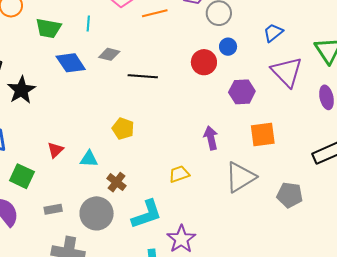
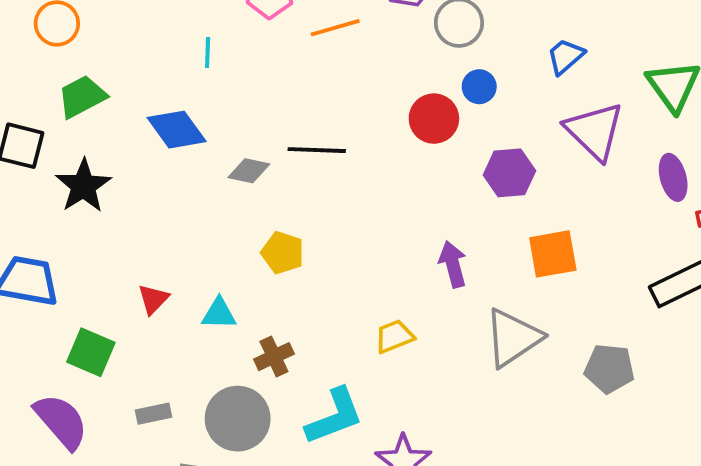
green trapezoid: (48, 28) -> (82, 97), moved, turned 144
gray diamond: (109, 54) -> (249, 171), moved
brown cross: (117, 182) -> (274, 357), turned 30

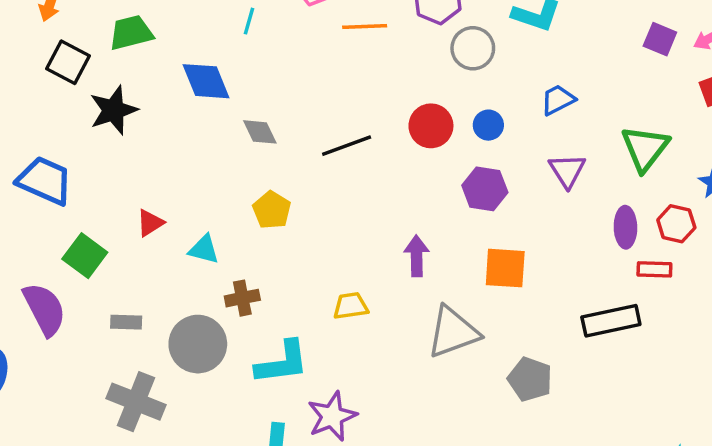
blue circle: (479, 87) -> (488, 125), moved
purple triangle: (595, 131) -> (567, 171), size x0.7
black line: (317, 150) -> (347, 146), moved, turned -36
gray diamond: (249, 171) -> (260, 132), turned 39

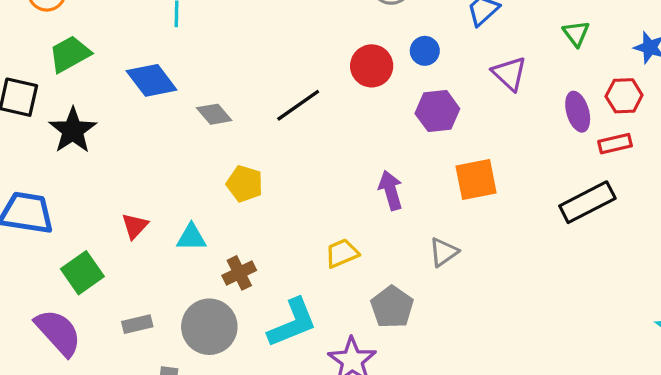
green triangle: (645, 148) -> (576, 33), size x0.6
green square: (85, 256) -> (82, 273), turned 33
gray triangle: (453, 332) -> (444, 252), size x0.6
gray pentagon: (530, 379) -> (392, 307), moved, turned 30

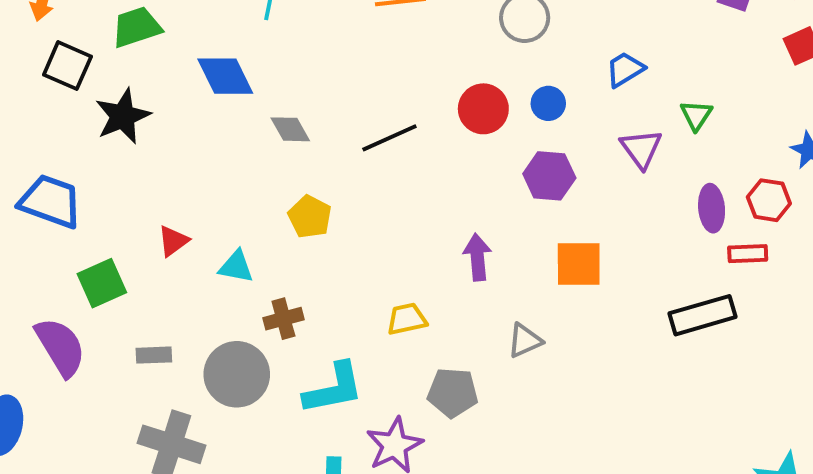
green triangle: (576, 33) -> (696, 115), moved
gray pentagon: (392, 307) -> (453, 393), turned 30

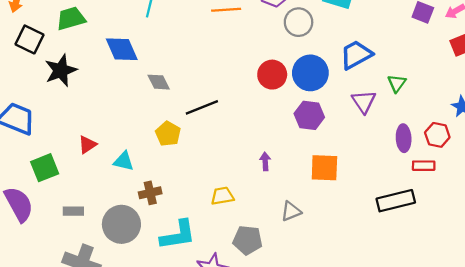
blue trapezoid: (625, 69) -> (356, 55), size x1.4
blue circle: (548, 103) -> (310, 73), size x1.8
black line: (389, 138) -> (202, 107), moved
purple arrow: (477, 257) -> (265, 161), size x0.7

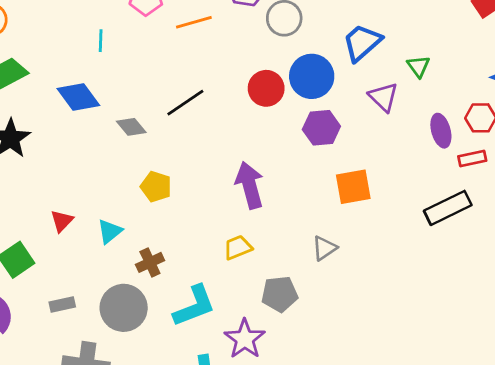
black line: (202, 107) -> (185, 103), moved
cyan triangle: (124, 161) -> (110, 231), turned -40
purple arrow: (265, 161) -> (250, 185), moved, size x2.0

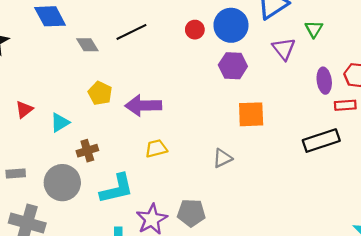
red circle: (266, 88) -> (195, 30), size x0.7
purple arrow: (250, 185) -> (143, 105), moved, turned -84
gray pentagon: (280, 294) -> (191, 213), moved

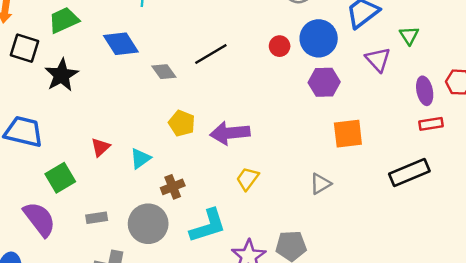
red rectangle: (345, 105) -> (431, 124), moved
black rectangle: (321, 141) -> (409, 173), moved
yellow trapezoid: (156, 148) -> (247, 179), turned -35

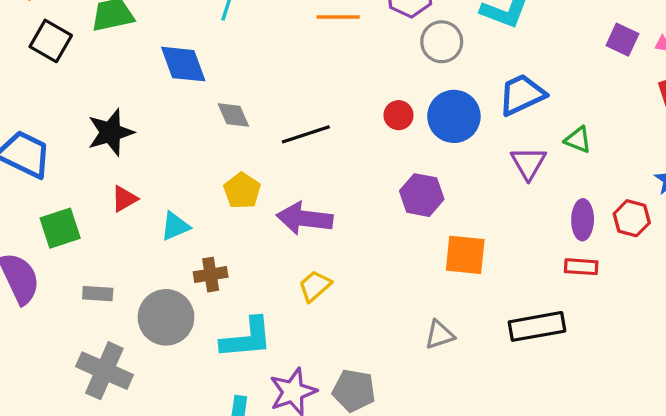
green triangle: (409, 35) -> (578, 140), turned -48
black line: (211, 54) -> (306, 134), moved
black star: (62, 75) -> (111, 132), moved
purple hexagon: (324, 82) -> (422, 195), moved
gray triangle: (320, 184) -> (439, 335), moved

